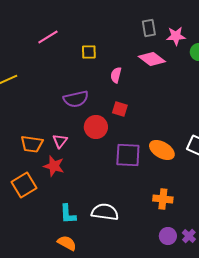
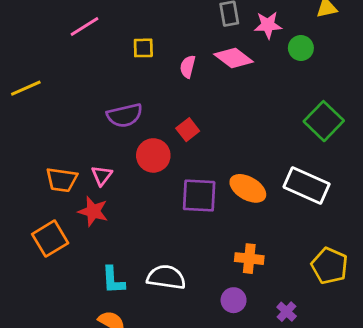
pink semicircle: (116, 75) -> (188, 67), moved
red square: (120, 109) -> (188, 130), turned 35
purple circle: (168, 236) -> (234, 300), moved

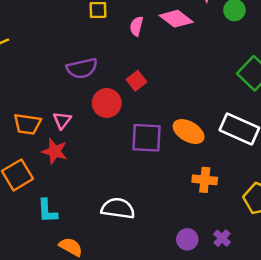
orange cross: (249, 259) -> (205, 180), moved
cyan L-shape: (113, 280) -> (47, 211), moved
purple circle: (234, 300) -> (187, 239), moved

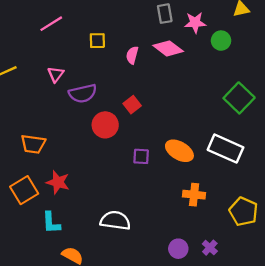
pink triangle: (62, 120) -> (56, 74), moved
purple square: (146, 138) -> (141, 156), size x0.6
red star: (55, 151) -> (58, 182), moved

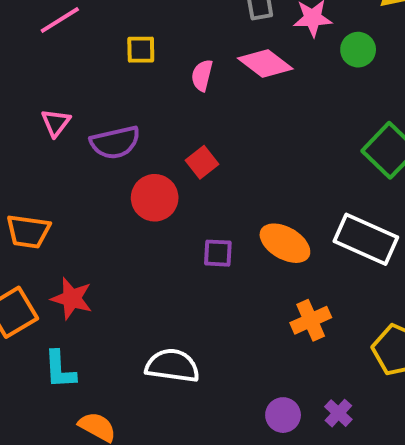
pink triangle: (56, 74) -> (56, 123), moved
orange cross: (194, 195) -> (311, 320), turned -30

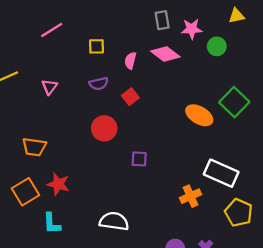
purple semicircle: (115, 142) -> (99, 84), moved, size x0.7
red square: (202, 162) -> (130, 97), moved
white rectangle: (366, 239) -> (221, 173), moved
orange ellipse: (285, 243) -> (199, 115), moved

